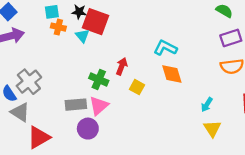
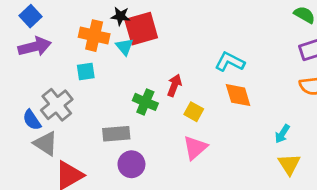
cyan square: (52, 12) -> (86, 72), moved
red square: (95, 22) -> (141, 29), turned -36
orange cross: (58, 27) -> (94, 36), size x1.5
pink triangle: (99, 106) -> (195, 148), moved

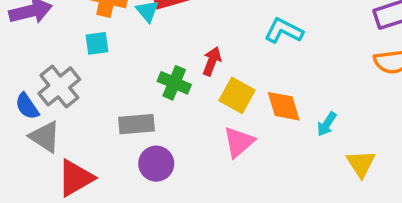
orange diamond: (238, 95) -> (284, 106), moved
yellow square: (194, 112) -> (237, 95), size x1.4
cyan arrow: (282, 134) -> (327, 124), moved

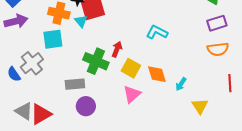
cyan square: (97, 43) -> (53, 39), size x1.5
green cross: (174, 83) -> (96, 61), size x1.4
gray triangle: (45, 137) -> (24, 111), moved

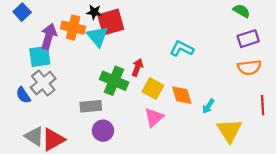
purple arrow: (16, 21) -> (49, 36), moved, turned -60
cyan triangle: (81, 21) -> (97, 36), size x1.5
cyan square: (53, 39) -> (40, 56), moved
yellow triangle: (200, 106) -> (229, 131), size x1.4

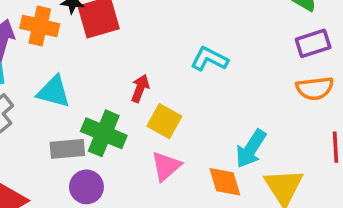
cyan triangle: (97, 36) -> (54, 92), moved, turned -35
green cross: (114, 81) -> (104, 133), moved
orange diamond: (182, 95) -> (225, 182), moved
cyan arrow: (208, 106) -> (251, 149), size x1.6

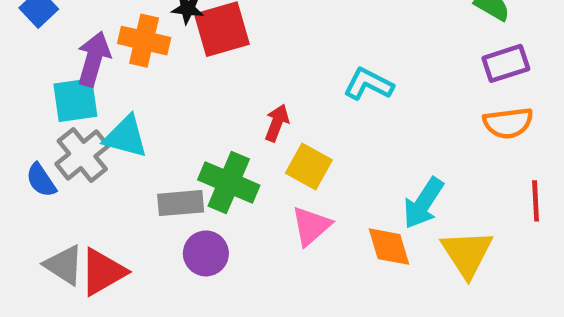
cyan triangle: (54, 92) -> (126, 137), moved

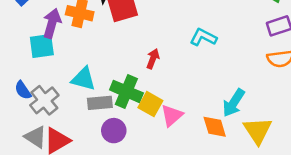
cyan triangle: (126, 137) -> (83, 79), moved
gray cross: (82, 155) -> (44, 100), moved
yellow square: (309, 166) -> (150, 104), moved

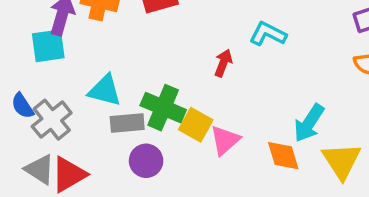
red arrow: (153, 59) -> (223, 63), moved

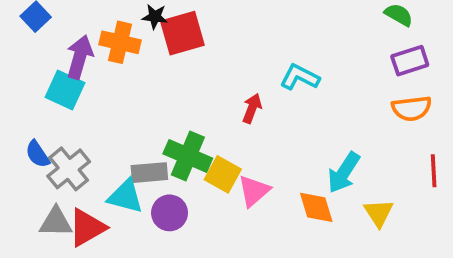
cyan square: (48, 46) -> (65, 90), turned 33
cyan triangle: (105, 90) -> (126, 196), moved
yellow triangle: (342, 161) -> (379, 213), size x0.7
gray triangle: (40, 169) -> (56, 222), turned -32

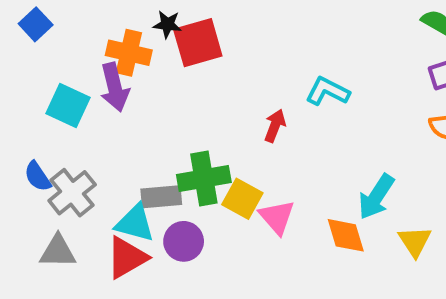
purple arrow: (80, 57) -> (115, 87), moved, turned 150
green cross: (188, 156) -> (204, 178), turned -33
pink triangle: (254, 191) -> (277, 217), turned -30
red triangle: (87, 228) -> (127, 258), moved

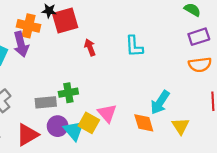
cyan L-shape: (328, 91) -> (134, 46), turned -120
red arrow: (275, 126) -> (90, 47), moved, turned -42
green cross: (204, 178) -> (68, 93), size x0.7
yellow square: (242, 199) -> (89, 123), moved
cyan triangle: (135, 223) -> (74, 130), moved, turned 35

